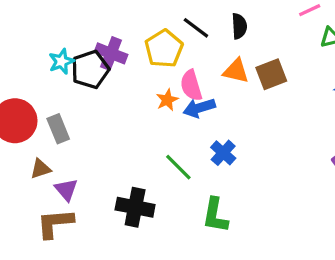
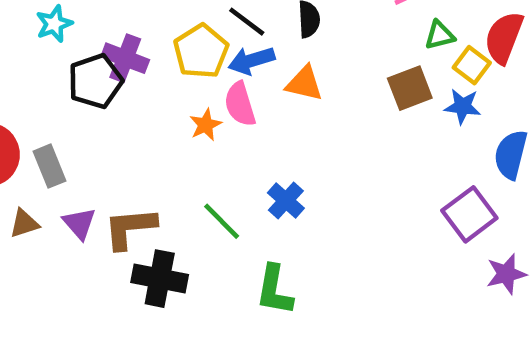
cyan star: (61, 61) -> (54, 24), moved
brown square: (271, 74) -> (410, 88), moved
blue arrow: (199, 108) -> (251, 61), moved
purple triangle: (66, 190) -> (79, 223), moved
brown L-shape: (55, 223) -> (130, 228), moved

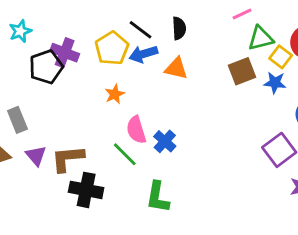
green triangle: (440, 35) -> (261, 38), size x1.4
pink semicircle: (240, 104) -> (136, 130), moved

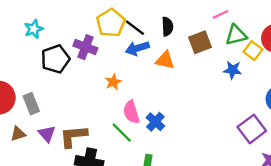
yellow pentagon: (112, 48) -> (111, 23), moved
purple cross: (65, 53) -> (85, 47), moved
brown square: (242, 71) -> (200, 42), moved
blue star: (275, 83) -> (233, 70), moved

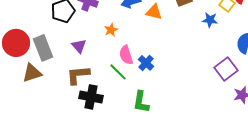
gray rectangle: (31, 104) -> (43, 48), size x1.4
brown triangle: (18, 134) -> (32, 73), size x1.5
purple triangle: (47, 134) -> (79, 46), moved

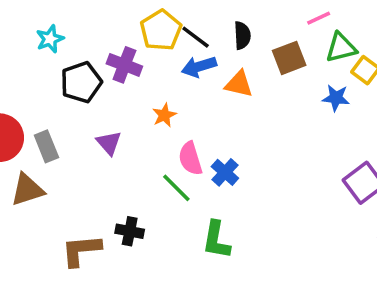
gray rectangle: (43, 48) -> (46, 146), size x0.7
brown L-shape: (78, 75) -> (81, 250), moved
black cross: (91, 97) -> (130, 231), size x0.7

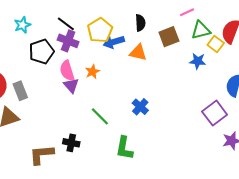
yellow pentagon: (161, 30) -> (100, 30), moved
black line: (196, 37) -> (66, 24), moved
purple triangle: (109, 143) -> (71, 85), moved
pink semicircle: (190, 159) -> (67, 71), moved
blue cross: (225, 172) -> (140, 107), moved

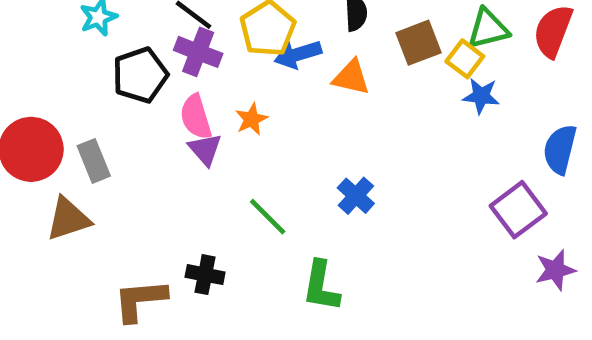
yellow square: (216, 44) -> (465, 59), moved

